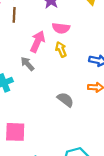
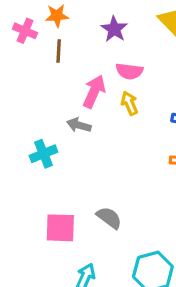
gray arrow: (27, 64) -> (79, 125), turned -32
gray semicircle: (65, 100) -> (109, 218), moved

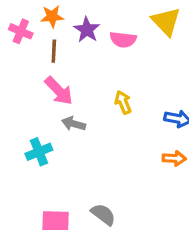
purple star: (114, 29) -> (87, 30), moved
pink semicircle: (129, 71) -> (123, 40), moved
pink arrow: (94, 91) -> (59, 91), moved, turned 112

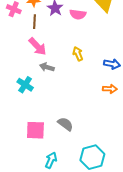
cyan cross: (39, 152) -> (25, 85), turned -35

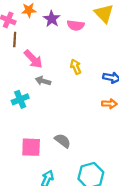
brown line: (34, 22) -> (15, 40), moved
cyan cross: (25, 85) -> (20, 99), turned 35

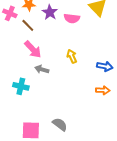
brown line: (15, 40) -> (28, 25), moved, turned -48
cyan cross: (20, 99) -> (21, 86), turned 35

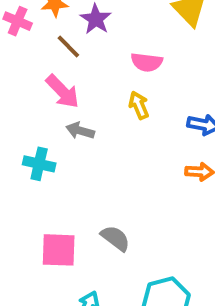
pink semicircle: (72, 18) -> (147, 62), moved
brown line: (28, 25) -> (68, 47), moved

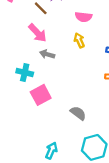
gray semicircle: (115, 238) -> (78, 113), moved
pink square: (59, 250) -> (41, 95), moved, turned -30

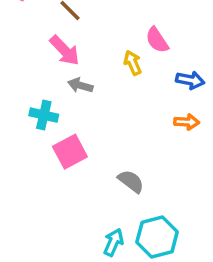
pink semicircle: (83, 17) -> (157, 40), moved, turned 49
cyan arrow: (51, 151) -> (113, 242), moved

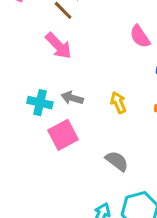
yellow arrow: (133, 63) -> (118, 103), moved
gray arrow: (80, 85) -> (72, 98), moved

